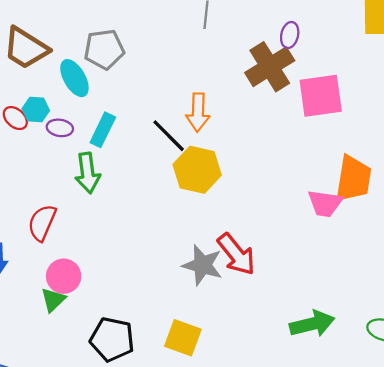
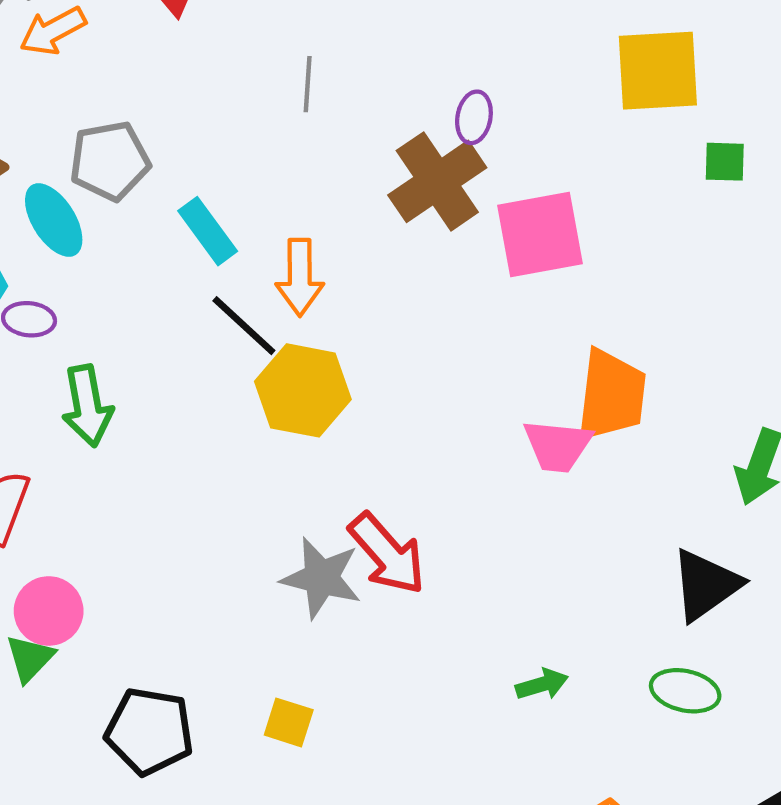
cyan rectangle: (103, 130) -> (208, 231), moved, turned -60
green arrow: (312, 324) -> (542, 684), size x0.6
yellow square: (183, 338) -> (289, 722), size x0.7

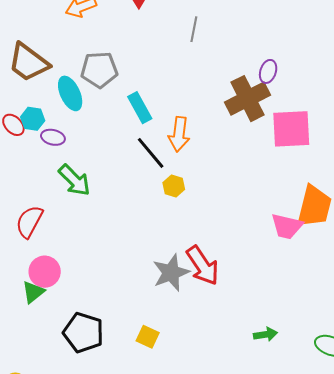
gray line: (308, 84) -> (194, 29), moved
yellow hexagon: (303, 390) -> (174, 186), size x0.5
green arrow: (87, 406) -> (74, 180), turned -42
gray star: (321, 578) -> (171, 273), turned 30

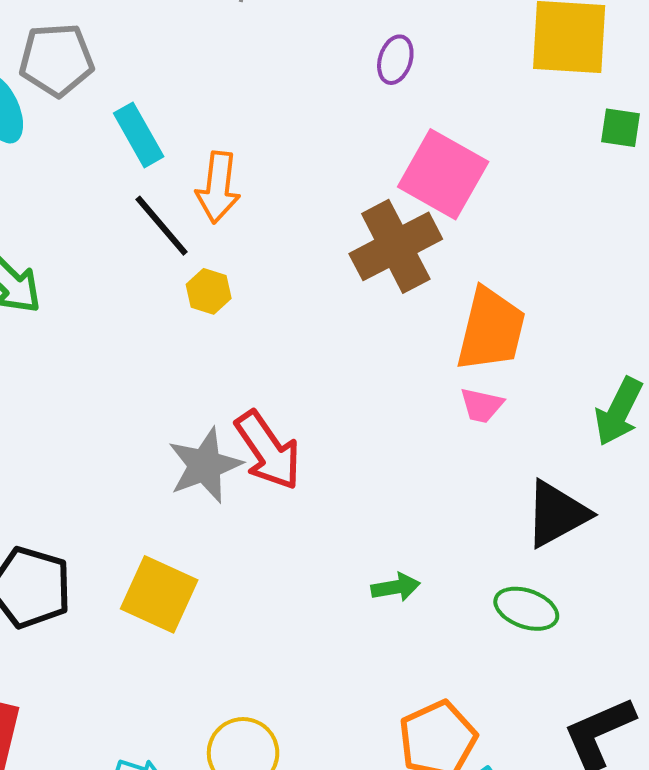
brown cross: (248, 99) -> (396, 246), moved
pink square: (291, 129) -> (443, 174), turned 33
pink trapezoid: (287, 226) -> (482, 405), moved, size x0.7
yellow square: (148, 337) -> (159, 594), size x1.6

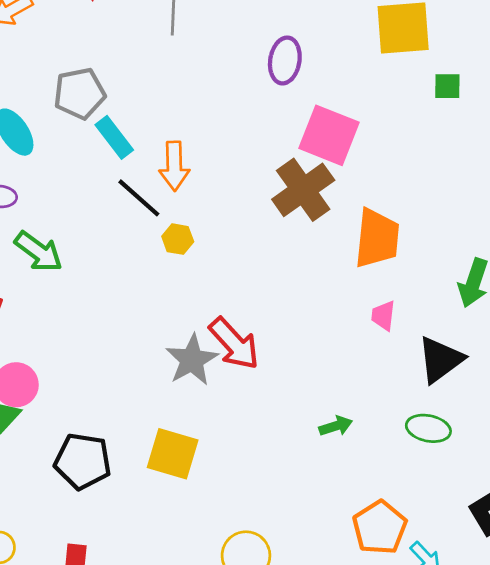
gray pentagon: (57, 60) -> (80, 93), moved
purple ellipse: (395, 60) -> (285, 60), size x1.4
pink trapezoid: (482, 405) -> (383, 316), moved, turned 92

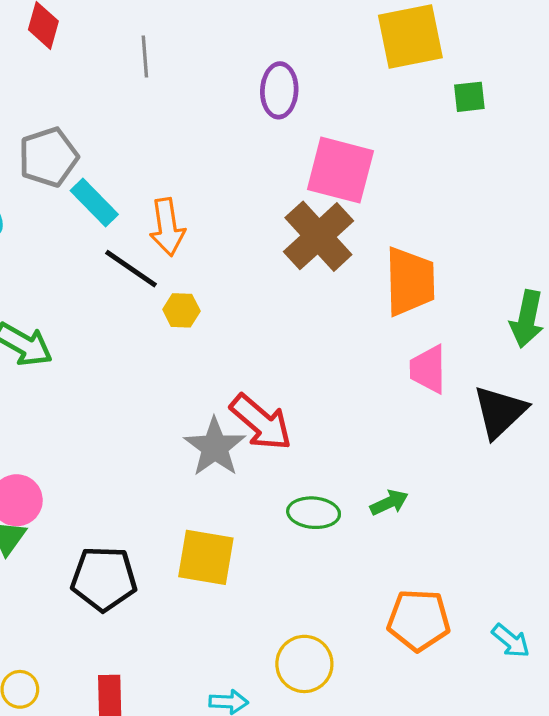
pink trapezoid: (383, 316) -> (428, 369), size x1.4
green ellipse: (428, 428) -> (314, 513), moved
orange pentagon: (380, 528) -> (419, 620), moved, turned -30

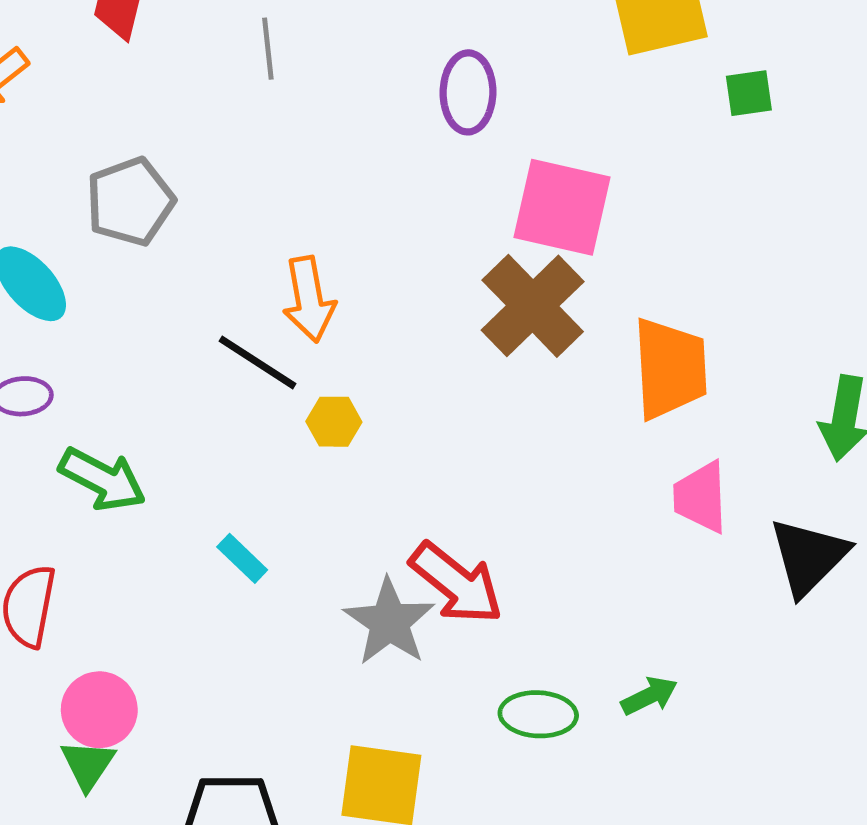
cyan rectangle: (94, 203) -> (242, 558), moved, size x0.7

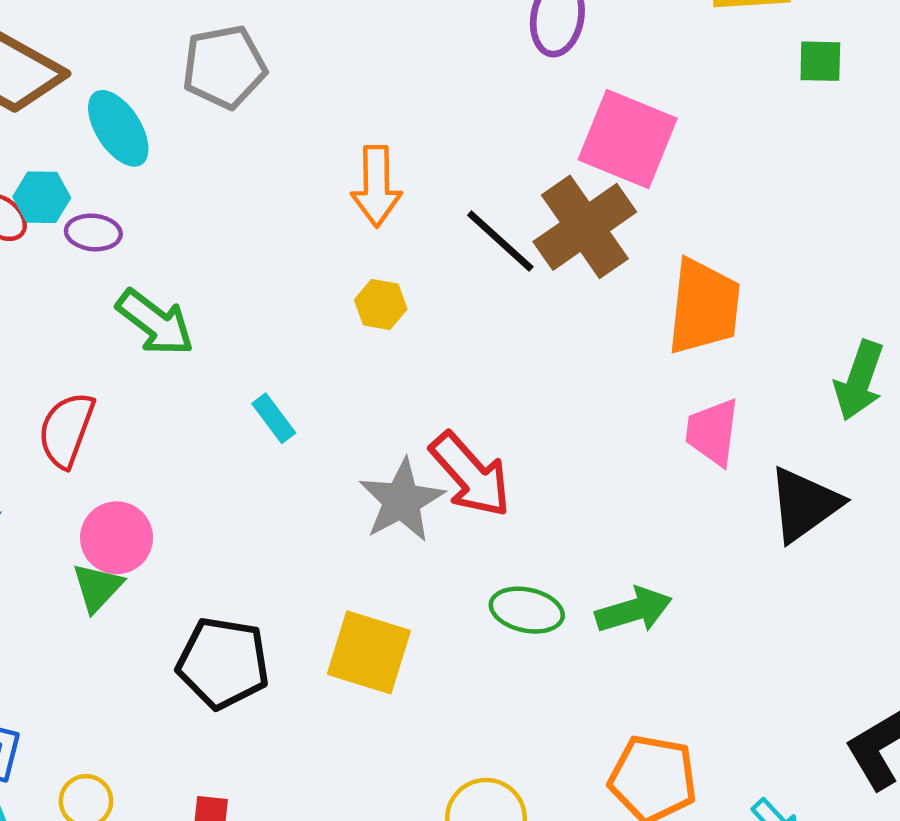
black line: (257, 362) -> (500, 241), moved
green arrow: (649, 696) -> (634, 610), size x1.4

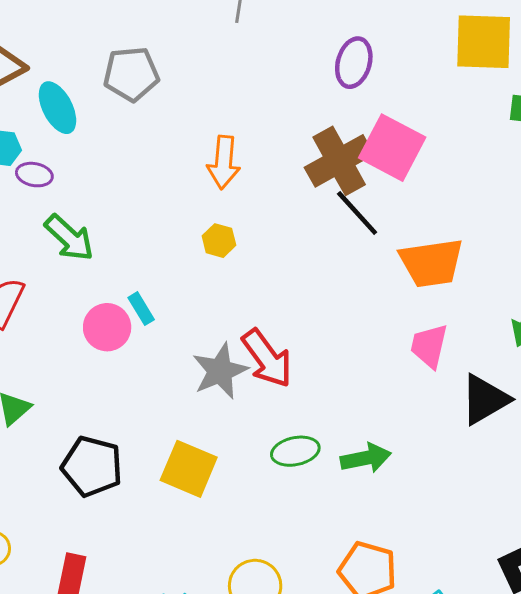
brown cross: (585, 227) -> (339, 161), moved
black line: (500, 241) -> (357, 213), moved
orange trapezoid: (704, 307) -> (431, 263), turned 70
pink circle: (117, 538) -> (107, 327), moved
green ellipse: (527, 610) -> (295, 451), turned -30

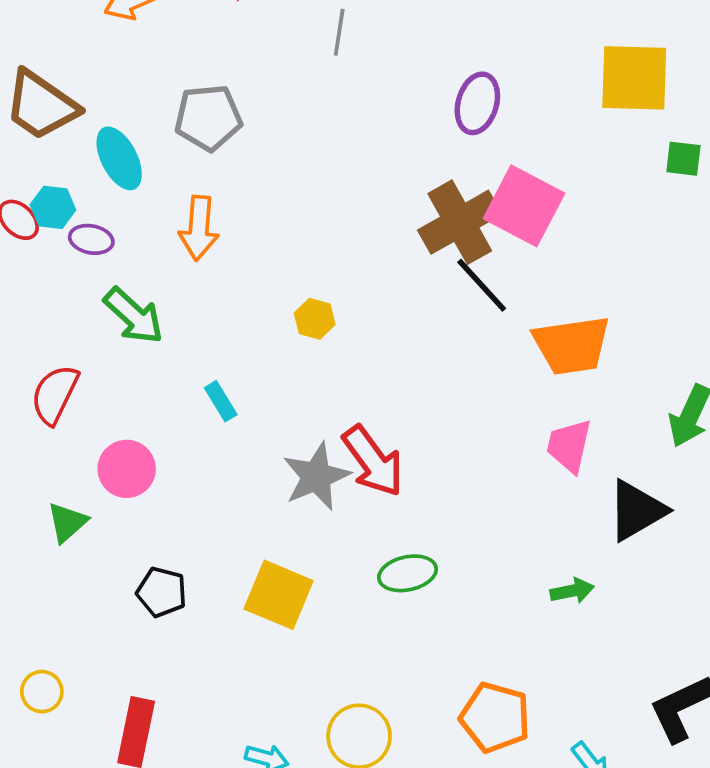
orange arrow: (224, 162) -> (199, 228), moved
pink circle: (107, 327) -> (127, 469), moved
green arrow: (366, 458) -> (572, 591), moved, size x0.7
black pentagon: (92, 466) -> (162, 592), size x0.7

